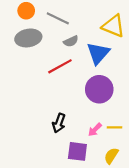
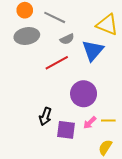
purple circle: (99, 89) -> (84, 94), moved
black arrow: (59, 123) -> (45, 116), moved
purple square: (77, 151) -> (66, 130), moved

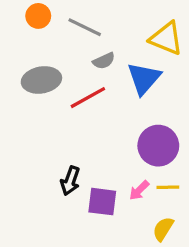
gray ellipse: (27, 36) -> (41, 80), moved
purple circle: (84, 94) -> (158, 146), moved

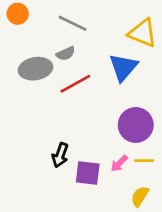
orange circle: (38, 16) -> (18, 14), moved
gray semicircle: (104, 61) -> (66, 54), moved

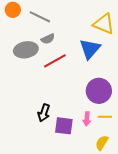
gray line: (73, 23) -> (40, 17), moved
pink arrow: (119, 163) -> (87, 119), turned -40

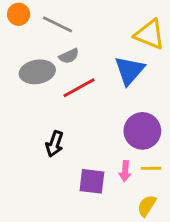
black arrow: (44, 113) -> (55, 144), moved

